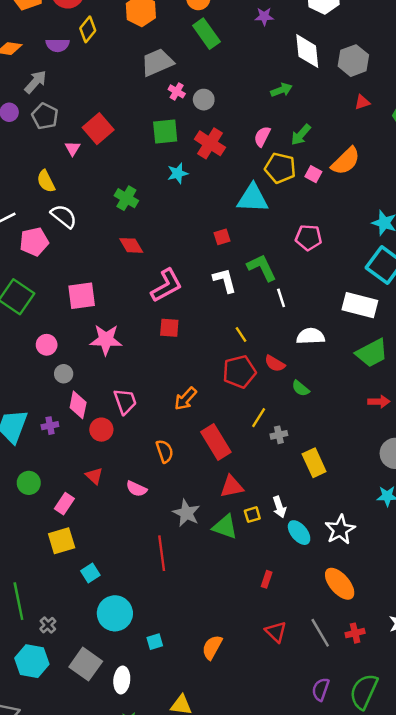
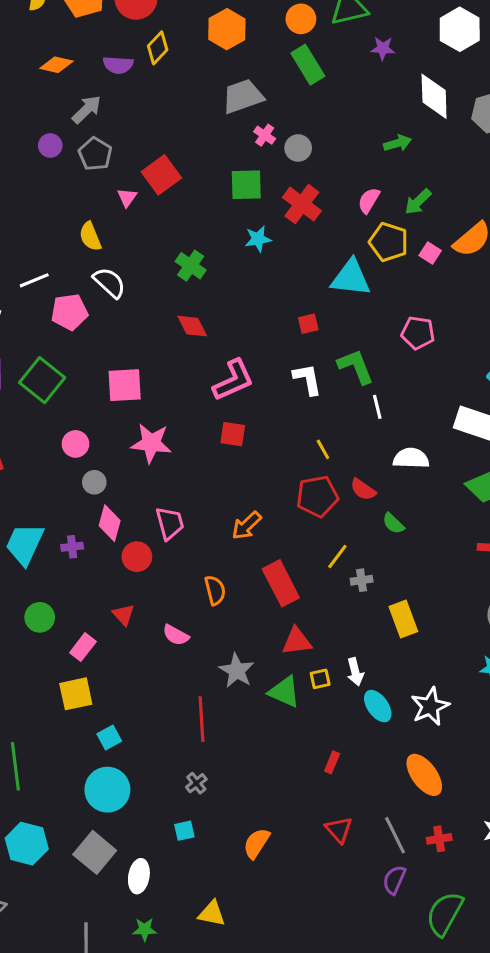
cyan circle: (115, 613) -> (107, 790), moved
gray cross: (48, 625) -> (196, 783), moved
purple semicircle: (321, 689) -> (394, 880), moved

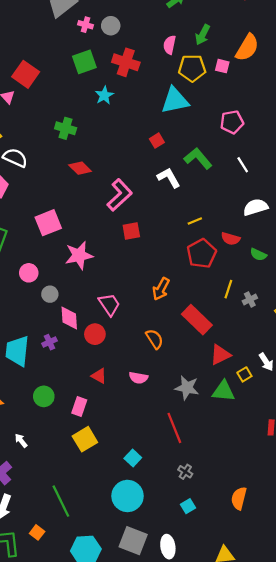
white line: (377, 407) -> (243, 165), moved
yellow line: (323, 449) -> (195, 221), turned -64
cyan square: (109, 737) -> (133, 458), moved

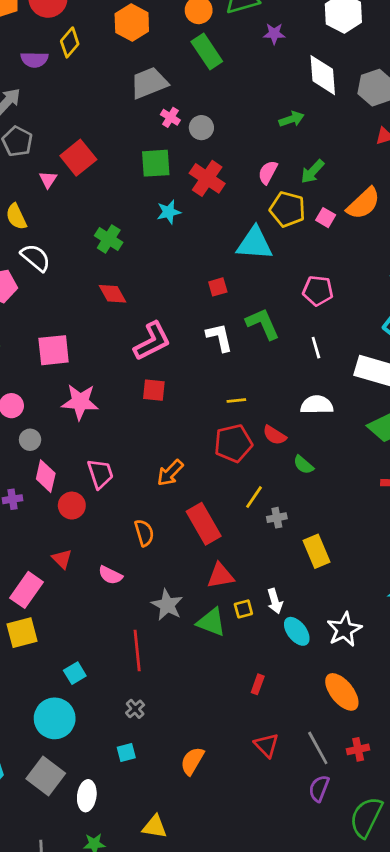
pink rectangle: (79, 407) -> (27, 590), size x1.4

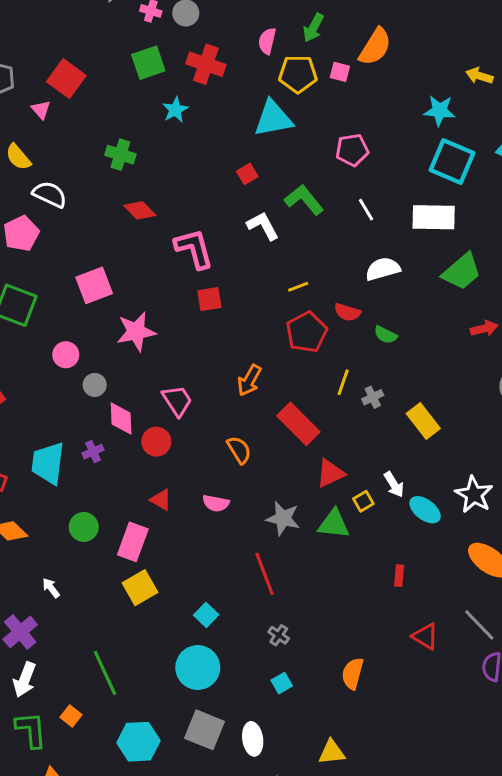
pink L-shape: (152, 341) -> (194, 249), turned -63

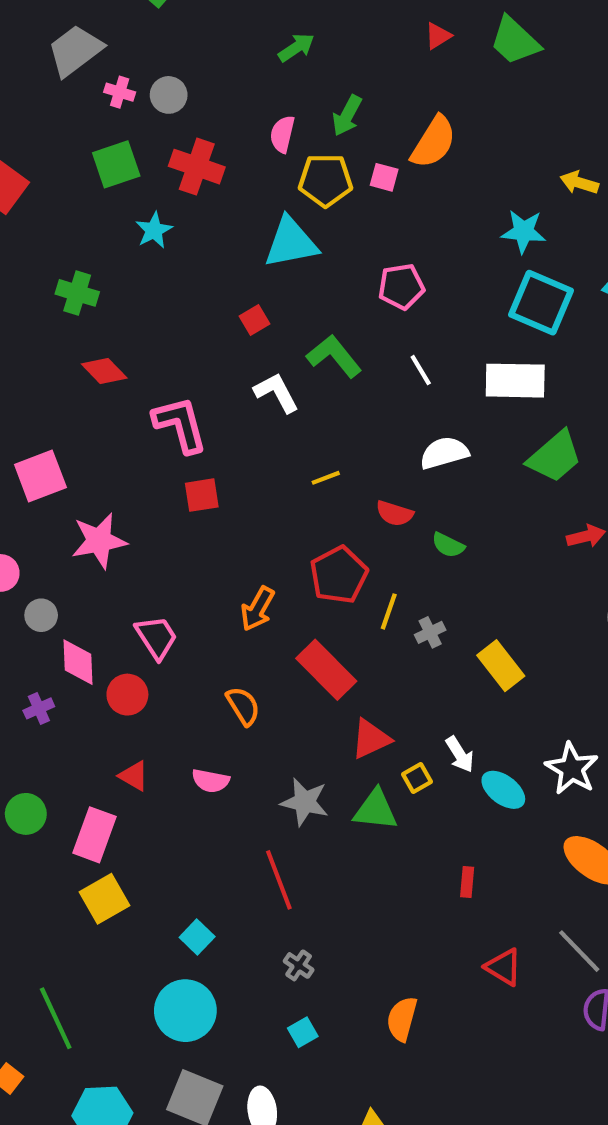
red pentagon: (307, 332) -> (339, 575), moved

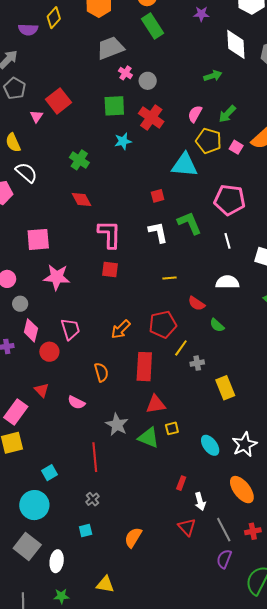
pink pentagon: (401, 287) -> (230, 200), size x1.4
red rectangle: (326, 670) -> (144, 367), turned 32
white arrow: (460, 754) -> (200, 501), moved

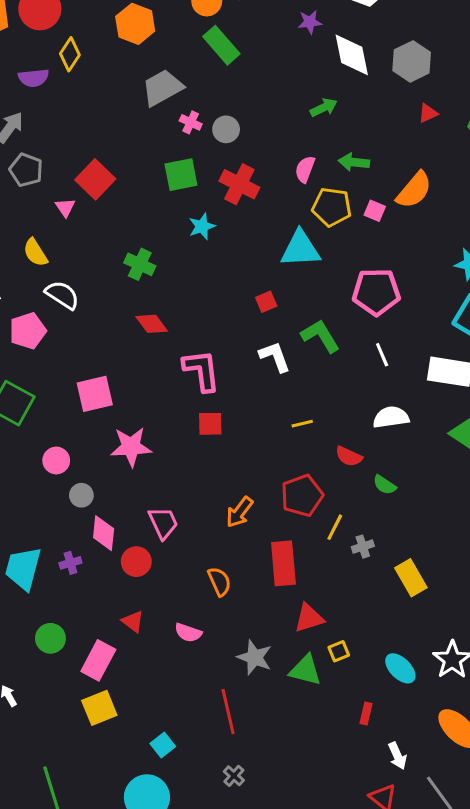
purple star: (201, 14) -> (310, 22), moved
green arrow: (227, 114) -> (354, 162), turned 60
red rectangle: (181, 483) -> (366, 713), moved

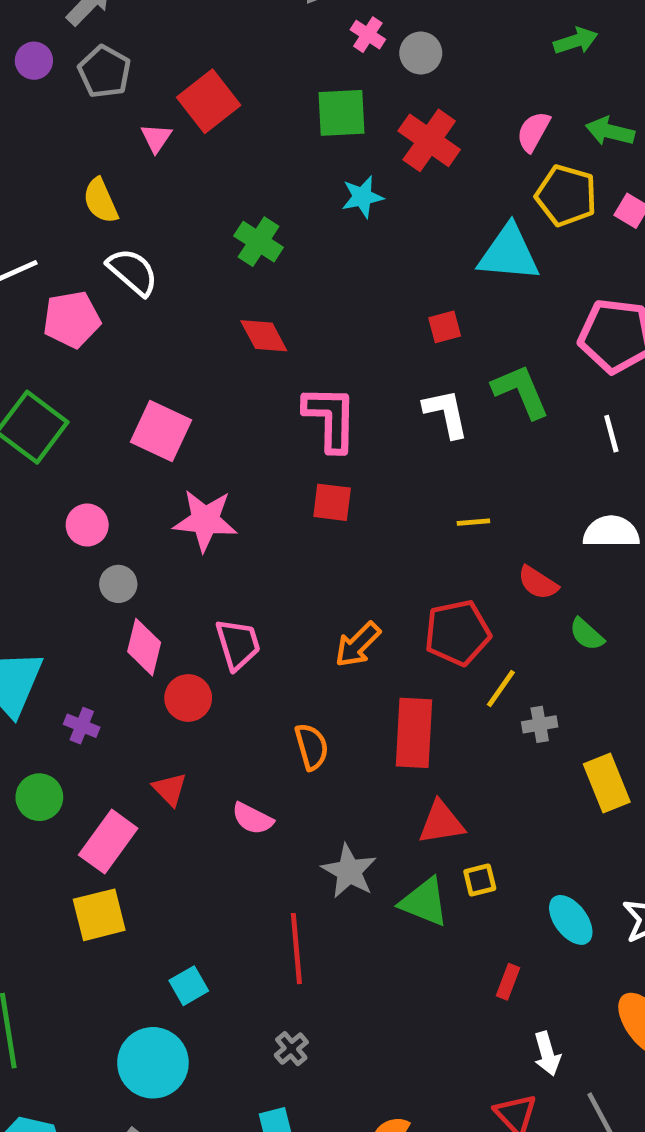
pink square: (95, 394) -> (161, 431), turned 30
purple cross: (70, 563) -> (82, 726), moved, turned 30

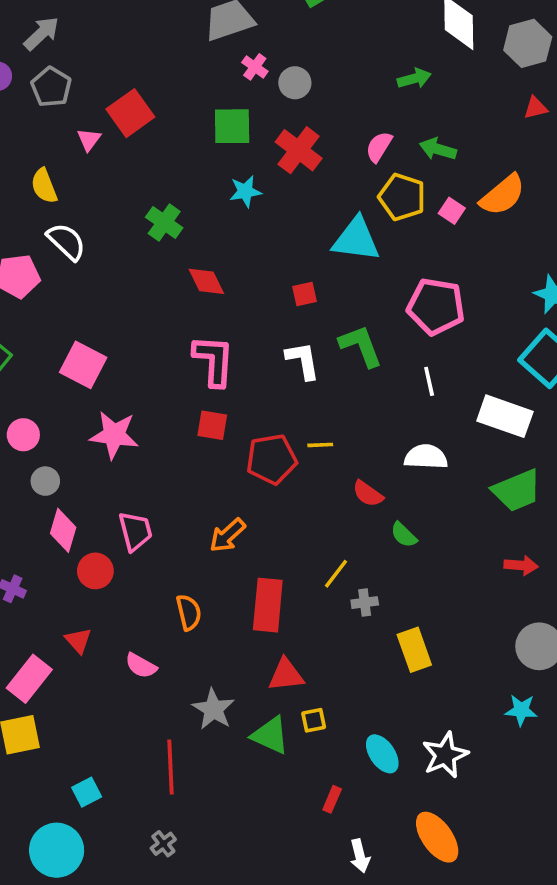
red diamond: (264, 336) -> (206, 281), moved
red pentagon: (457, 633) -> (272, 459), moved

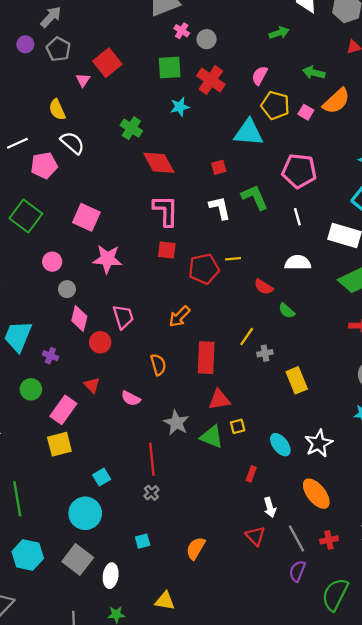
green arrow: (438, 149) -> (314, 73), moved
red diamond: (206, 281) -> (159, 163), size x1.4
gray cross: (163, 844) -> (151, 493), moved

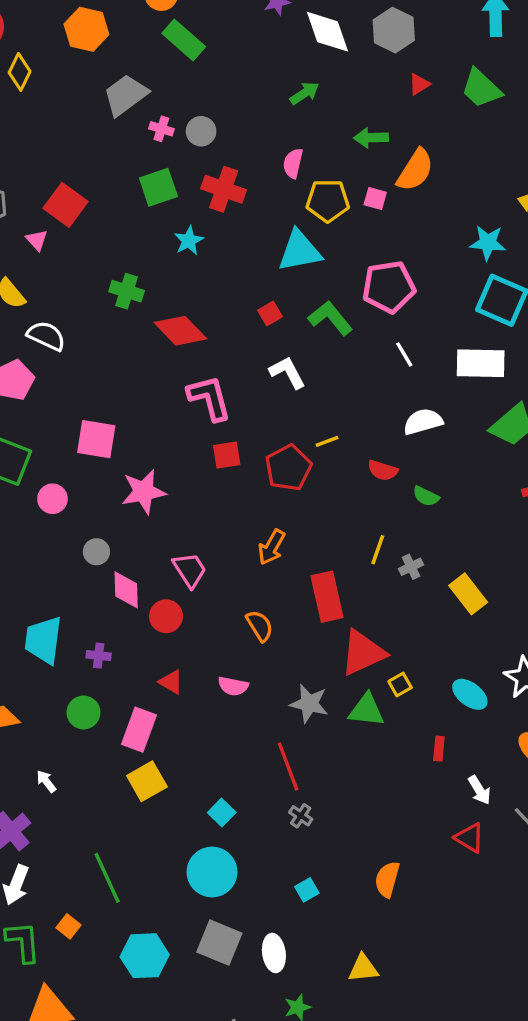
green L-shape: (255, 197) -> (330, 318), moved
pink circle: (52, 262) -> (52, 499), moved
red triangle: (219, 400) -> (363, 653), size x1.4

